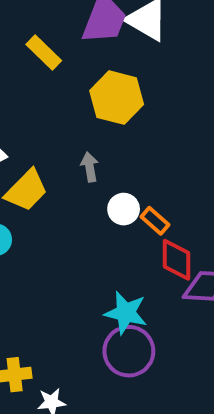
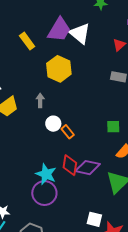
red diamond: (177, 260) -> (70, 165), moved

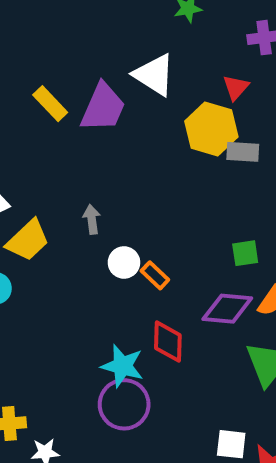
purple trapezoid: (59, 30) -> (103, 107), moved
yellow hexagon: (59, 69) -> (211, 129), moved
purple diamond: (88, 168) -> (227, 309), moved

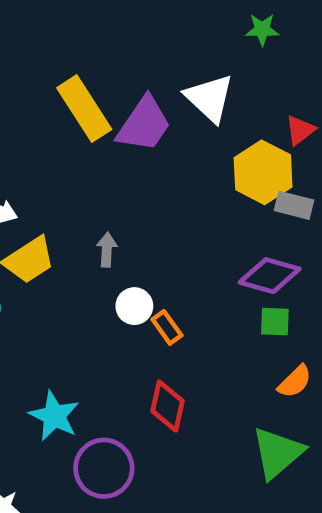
yellow rectangle: (50, 104) -> (84, 109), size x1.5
purple diamond: (227, 309) -> (270, 276), moved
cyan star: (122, 366) -> (54, 416), moved

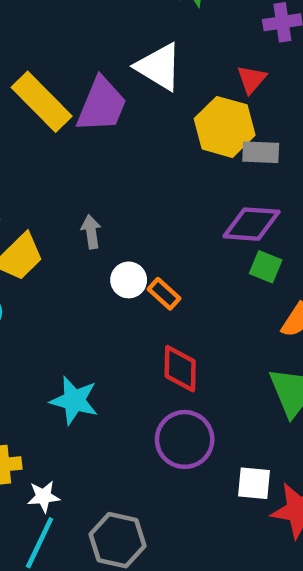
green square: (275, 322) -> (266, 267), turned 32
purple circle: (104, 468) -> (185, 439), moved

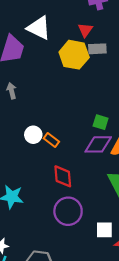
gray rectangle: (261, 152) -> (97, 49), moved
purple diamond: (251, 224) -> (98, 144), moved
gray arrow: (91, 232) -> (12, 91), moved

